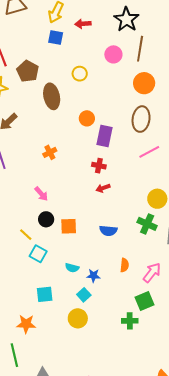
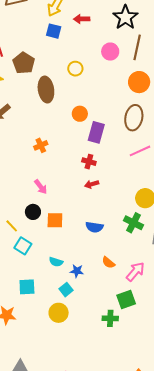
pink arrow: (41, 194) -> (41, 187), moved
orange semicircle: (124, 265) -> (108, 263), turned 120

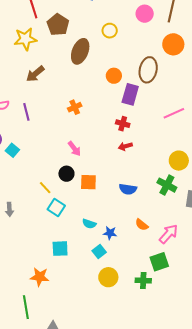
brown ellipse: (46, 90) -> (80, 51), turned 30
brown ellipse: (134, 118) -> (148, 70), moved
yellow circle: (59, 313) -> (108, 277), moved

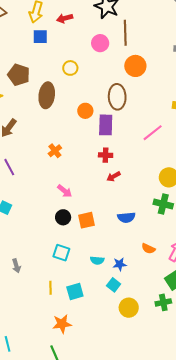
yellow line: (45, 188) -> (51, 288), moved, turned 56

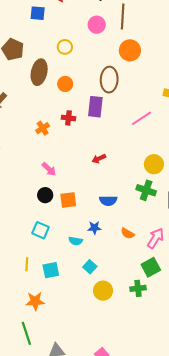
orange circle: (85, 111) -> (65, 84), moved
red cross: (106, 155) -> (68, 118), moved
blue star: (120, 264) -> (94, 228), moved

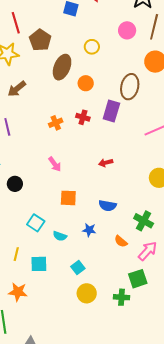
green cross: (146, 190) -> (144, 221), moved
black circle: (45, 195) -> (15, 184), moved
cyan semicircle: (76, 241) -> (60, 236), moved

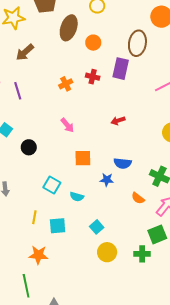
blue star: (89, 230) -> (107, 180), moved

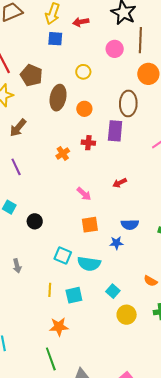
pink arrow: (67, 125) -> (84, 194), moved
cyan semicircle: (77, 197) -> (89, 264), size x1.6
orange semicircle: (138, 198) -> (151, 281), moved

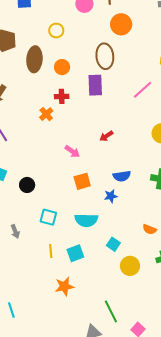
red cross: (88, 143) -> (62, 96), moved
cyan square: (63, 256) -> (48, 217), moved
green line: (51, 359) -> (111, 311), moved

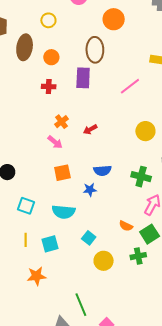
orange cross: (46, 114) -> (61, 122), moved

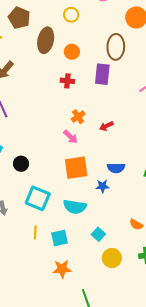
orange square: (62, 173) -> (76, 168), size x1.4
cyan square: (26, 206) -> (38, 198), size x1.4
orange star: (37, 276) -> (62, 269), moved

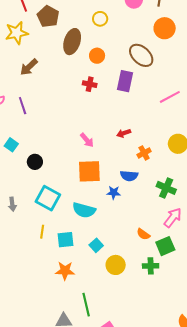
brown ellipse: (116, 47) -> (141, 55), turned -55
orange cross: (78, 117) -> (144, 153), moved
cyan square: (98, 234) -> (96, 245), moved

